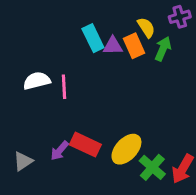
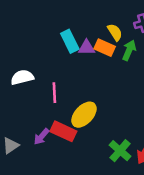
orange rectangle: (134, 46) -> (105, 48), turned -42
pink line: (64, 87) -> (54, 93), moved
yellow ellipse: (126, 149) -> (84, 115), moved

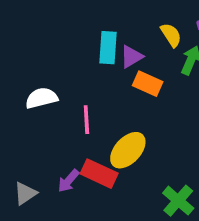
cyan rectangle: (70, 41) -> (108, 48), turned 30
purple triangle: (87, 48) -> (131, 57), turned -30
orange rectangle: (105, 48) -> (148, 84), moved

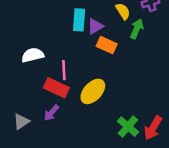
red rectangle: (99, 174) -> (56, 88), moved

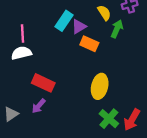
cyan rectangle: (79, 20) -> (64, 21), turned 30
pink line: (64, 70) -> (23, 33), moved
yellow ellipse: (93, 91) -> (100, 86), moved, turned -30

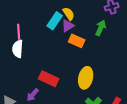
yellow semicircle: (104, 13) -> (69, 14), moved
white semicircle: (21, 53) -> (18, 49), turned -72
red rectangle: (43, 83) -> (49, 79), moved

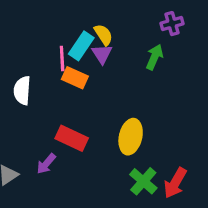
purple triangle: (68, 26) -> (102, 54), turned -32
pink line: (19, 32) -> (62, 59), moved
orange rectangle: (77, 41) -> (75, 78), moved

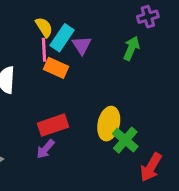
yellow semicircle: (103, 35) -> (44, 27), moved
red rectangle: (72, 138) -> (53, 125), turned -44
purple arrow: (46, 164) -> (46, 149), moved
green cross: (143, 181) -> (125, 140), moved

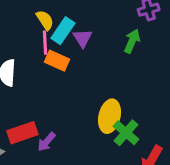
red rectangle: (53, 125) -> (22, 133), moved

